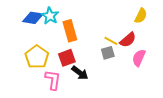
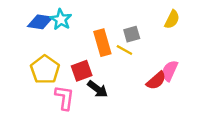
orange rectangle: (70, 31) -> (102, 43), moved
red semicircle: (128, 40) -> (156, 81), moved
yellow line: (111, 41) -> (124, 50), moved
gray square: (108, 53) -> (132, 34), moved

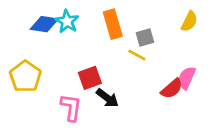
orange rectangle: (102, 43) -> (113, 24), moved
yellow pentagon: (45, 70) -> (25, 76), moved

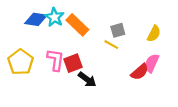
yellow semicircle: (189, 21) -> (154, 34), moved
orange rectangle: (113, 24) -> (77, 25), moved, turned -30
pink L-shape: (71, 107) -> (56, 60), moved

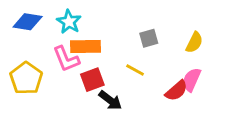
blue diamond: (36, 19) -> (28, 22), moved
orange rectangle: (77, 25) -> (85, 47), moved, turned -45
yellow line: (111, 45) -> (135, 70), moved
pink L-shape: (56, 60) -> (66, 59), moved, turned 150

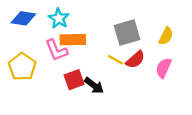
gray square: (149, 38) -> (127, 33), size x1.6
red square: (92, 80) -> (74, 80), moved
red semicircle: (176, 91) -> (135, 60), moved

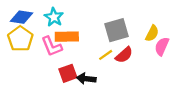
yellow line: (115, 60) -> (106, 55), turned -64
yellow pentagon: (22, 67) -> (20, 39), moved
pink semicircle: (164, 68) -> (162, 46), moved
black arrow: (94, 86) -> (86, 79), turned 150

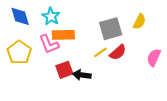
blue diamond: (21, 17) -> (20, 16), turned 65
yellow semicircle: (152, 33) -> (139, 22), moved
yellow pentagon: (20, 39) -> (19, 52), moved
pink semicircle: (162, 46) -> (154, 57), moved

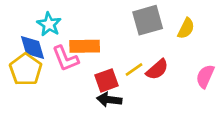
blue diamond: (20, 16) -> (33, 48), moved
cyan star: (51, 16) -> (49, 24), moved
gray square: (111, 29) -> (148, 20), moved
red square: (64, 70) -> (107, 80), moved

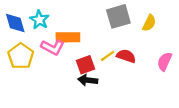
blue diamond: (33, 48) -> (15, 23), moved
pink L-shape: (65, 59) -> (53, 47), turned -40
red semicircle: (157, 69) -> (126, 56), turned -120

